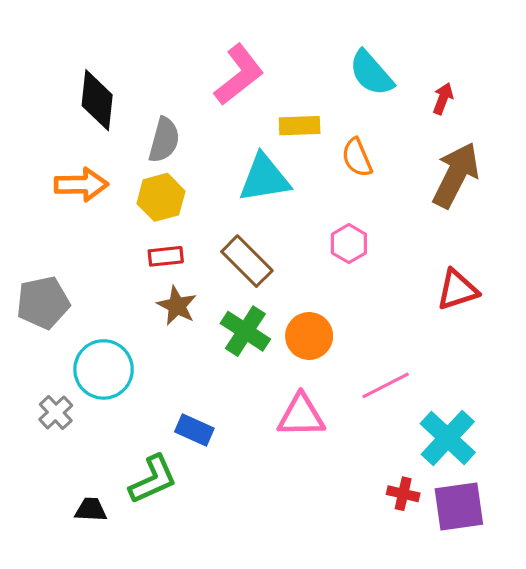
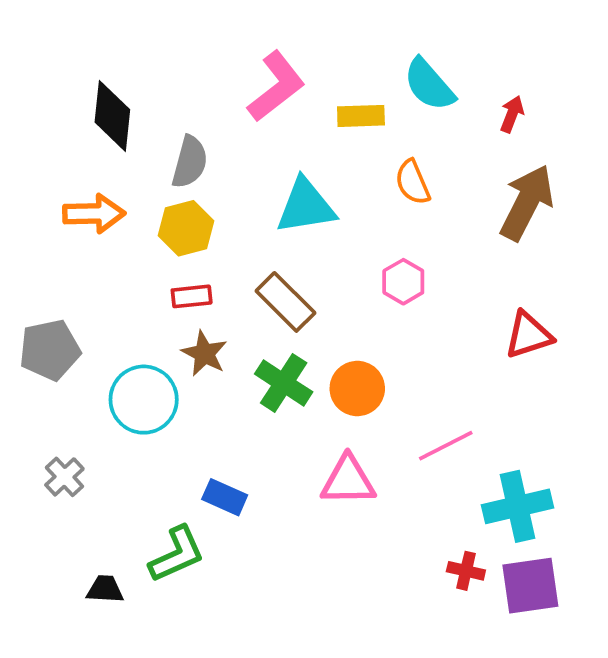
yellow rectangle: (300, 126) -> (361, 116), moved
cyan circle: (104, 369) -> (144, 400), moved
cyan cross: (448, 438) -> (518, 506), turned 34

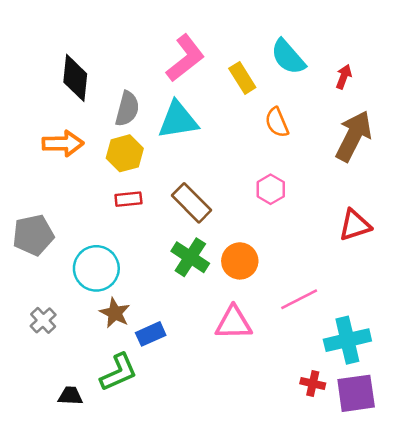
yellow rectangle: (361, 116) -> (242, 78), turned 60
cyan triangle: (306, 206) -> (178, 120), moved
brown star: (204, 354) -> (115, 313), moved
blue rectangle: (225, 497) -> (151, 334), turned -48

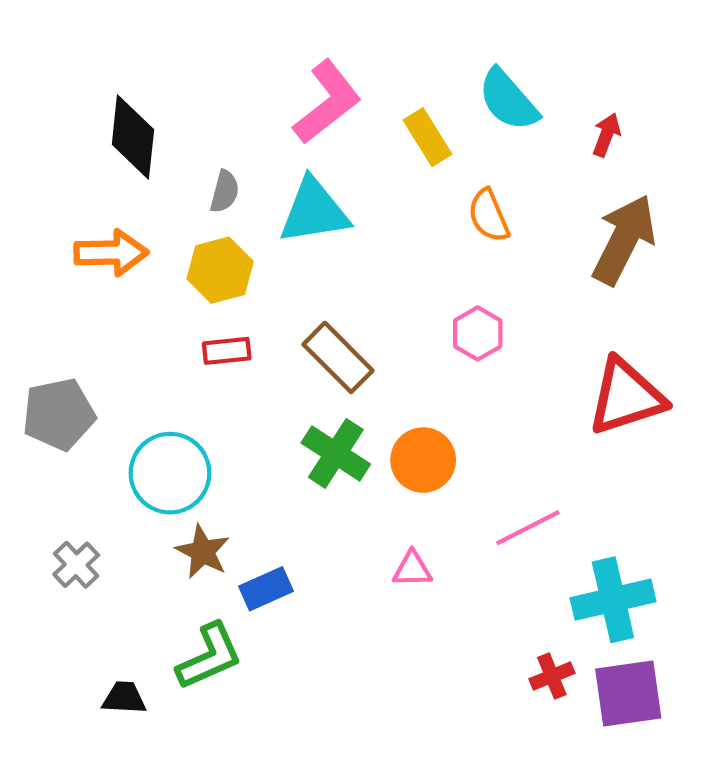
gray semicircle: (127, 109) -> (225, 192), size x0.7
red triangle: (355, 225) -> (626, 397), size x1.4
pink triangle: (234, 323) -> (412, 569), size x0.6
red cross: (313, 383) -> (552, 676), turned -35

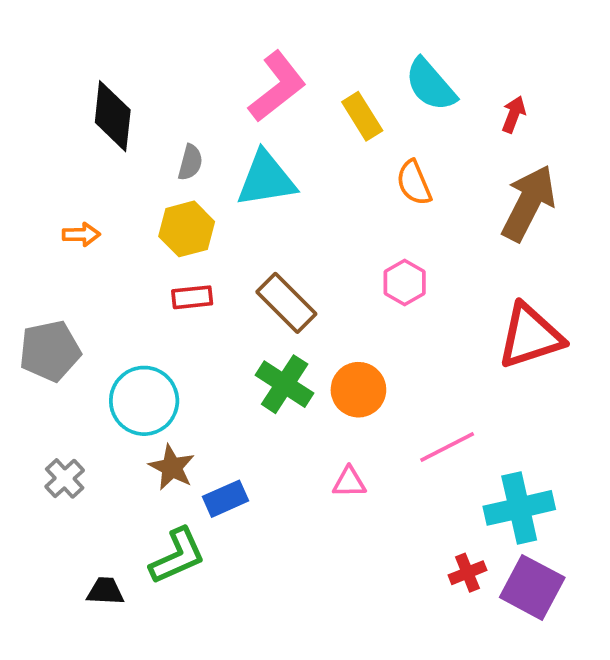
orange arrow: (111, 253) -> (81, 234), moved, size x0.6
purple square: (628, 694) -> (532, 587), turned 36

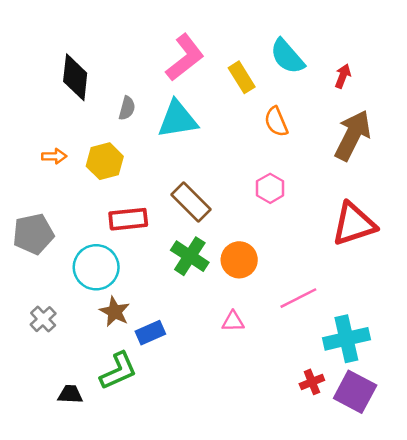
yellow hexagon: (187, 229) -> (105, 161), moved
red rectangle: (192, 297) -> (128, 219), moved, size x1.4

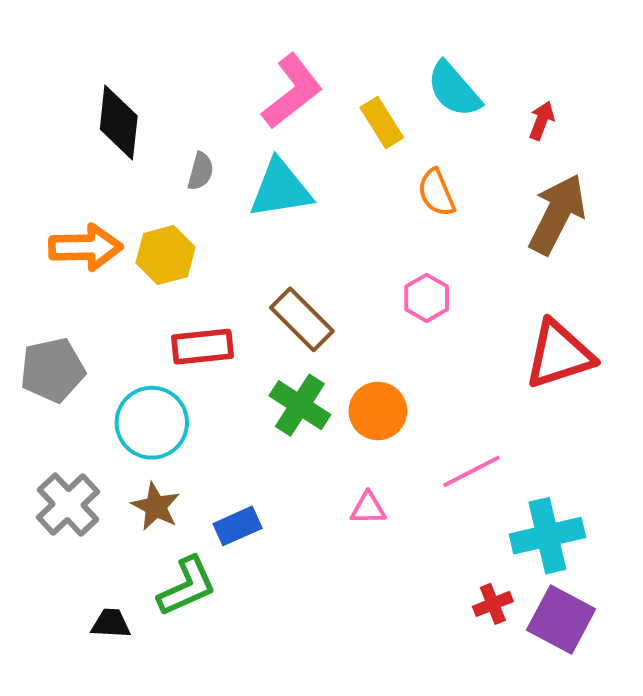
orange arrow: (54, 156) -> (86, 247), size x1.8
brown star: (115, 312) -> (156, 506), moved
gray cross: (43, 319) -> (68, 505), size x1.5

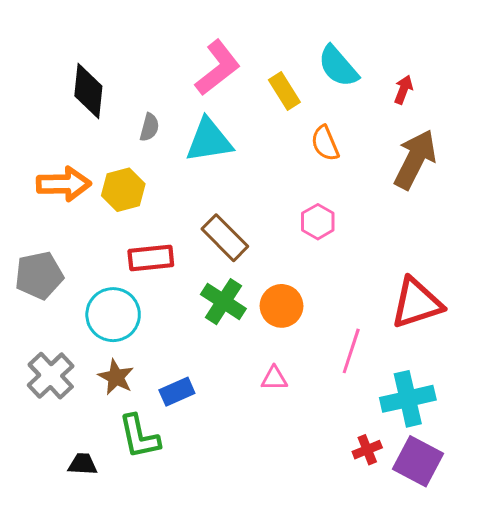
red triangle: (559, 354) -> (417, 303), moved
pink line: (471, 471) -> (351, 351), turned -45
green L-shape: (187, 586) -> (139, 437), turned 102

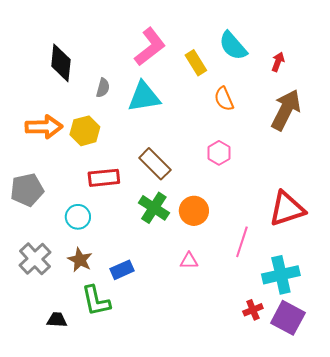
cyan circle: (113, 315) -> (78, 217), size x0.7

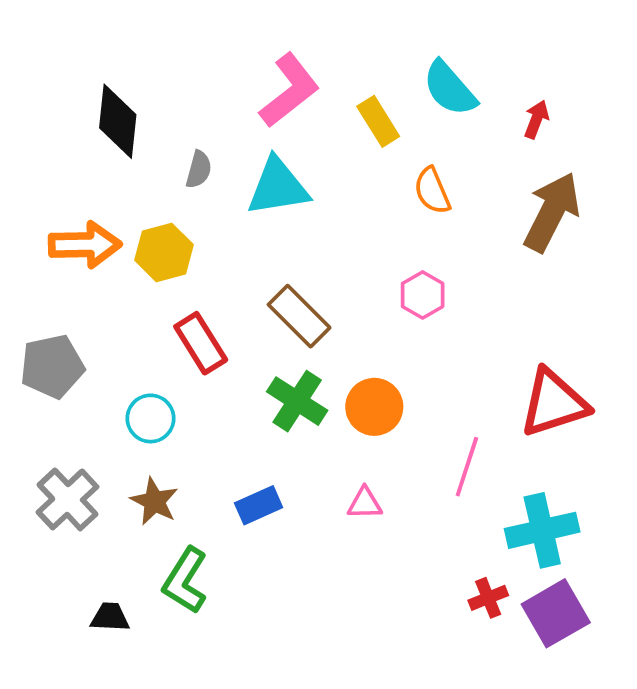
red rectangle: (104, 178) -> (201, 343), turned 64
blue rectangle: (122, 270) -> (259, 505), moved
green L-shape: (96, 301) -> (185, 580), turned 44
purple square: (288, 318) -> (556, 613), turned 32

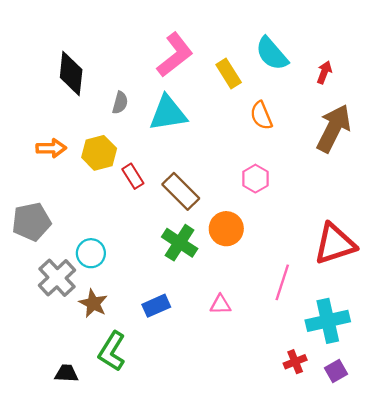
orange arrow: (85, 245) -> (51, 148), size x0.7
red rectangle: (201, 343) -> (133, 176), moved, size x0.7
orange circle: (374, 407) -> (226, 229), moved
gray cross: (68, 499) -> (57, 278), moved
purple square: (556, 613) -> (336, 371), size x0.6

